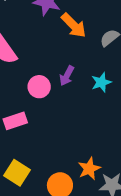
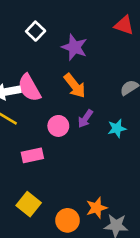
orange arrow: (74, 25) -> (75, 86), moved

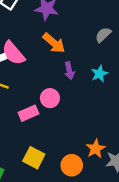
purple arrow: (85, 119) -> (69, 71), turned -35
pink circle: (58, 126) -> (50, 98), moved

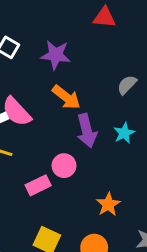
purple arrow: (69, 71) -> (87, 131), size x1.5
orange star: (96, 149) -> (108, 204), moved

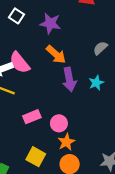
pink circle: (64, 166) -> (59, 123), moved
orange star: (108, 204) -> (66, 142), moved

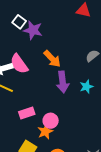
purple star: (50, 23) -> (33, 30), moved
orange star: (66, 142) -> (45, 132), moved

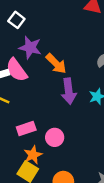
purple star: (33, 30) -> (30, 48), moved
orange star: (45, 132) -> (33, 155), moved

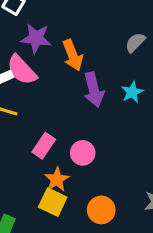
orange arrow: (56, 64) -> (73, 55), turned 30
pink rectangle: (26, 128) -> (44, 146), turned -30

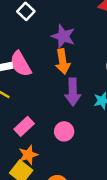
purple star: (36, 38) -> (63, 36), moved
pink circle: (83, 153) -> (64, 131), moved

